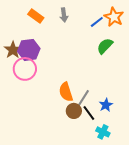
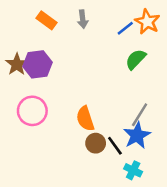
pink circle: (25, 69) -> (32, 111), moved
gray line: (83, 99) -> (140, 115), moved
blue star: (106, 105) -> (137, 135), size x1.5

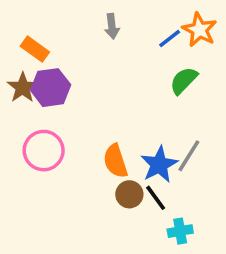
orange rectangle: (47, 20) -> (35, 49), moved
blue star: (137, 135) -> (159, 165), moved
cyan cross: (133, 170) -> (180, 231), turned -36

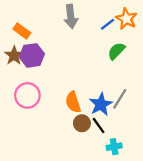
gray arrow: (112, 26) -> (71, 17), size x1.5

